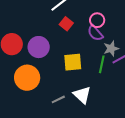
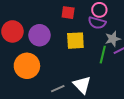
red square: (66, 24) -> (68, 13), turned -32
purple semicircle: (95, 33) -> (97, 23), turned -36
yellow square: (73, 62) -> (75, 41), moved

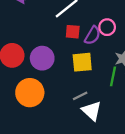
purple semicircle: (97, 23) -> (92, 35), moved, turned -72
gray line: (58, 89) -> (80, 96), moved

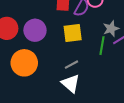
white triangle: (92, 111) -> (71, 83), moved

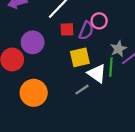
purple circle: (35, 30) -> (33, 42), moved
white triangle: (71, 83) -> (97, 73), moved

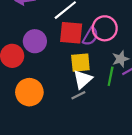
pink circle: (99, 21) -> (105, 28), size x1.5
red square: (67, 29) -> (71, 33), size x1.6
white triangle: (97, 73) -> (83, 79), moved, turned 36

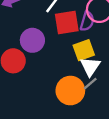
orange circle: (29, 92) -> (70, 91), moved

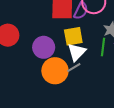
purple circle: (32, 40) -> (44, 47), moved

